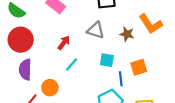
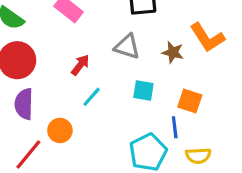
orange square: (139, 67) -> (190, 101), turned 35
blue line: (121, 79) -> (175, 127), moved

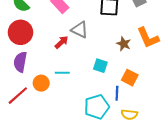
gray triangle: (127, 47) -> (80, 30), moved
cyan line: (92, 97) -> (62, 73), moved, turned 40

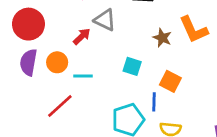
orange circle: (41, 83) -> (57, 62), moved
red line: (18, 96) -> (60, 106), moved

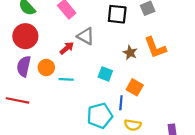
red line: (60, 106) -> (18, 100), moved, turned 50

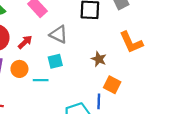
red arrow: (67, 48) -> (25, 42), moved
brown star: (130, 53) -> (99, 59), moved
cyan square: (105, 74) -> (55, 61), moved, turned -32

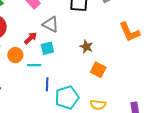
red arrow: (25, 42) -> (30, 38), moved
orange L-shape: (131, 42) -> (130, 32), moved
blue line: (99, 101) -> (47, 84), moved

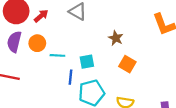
red arrow: (30, 38) -> (41, 16), moved
cyan square: (47, 48) -> (87, 62), moved

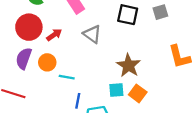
brown star: (116, 38) -> (128, 65), size x1.5
cyan square: (87, 62) -> (116, 90), moved

